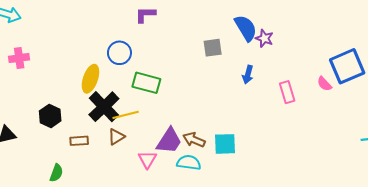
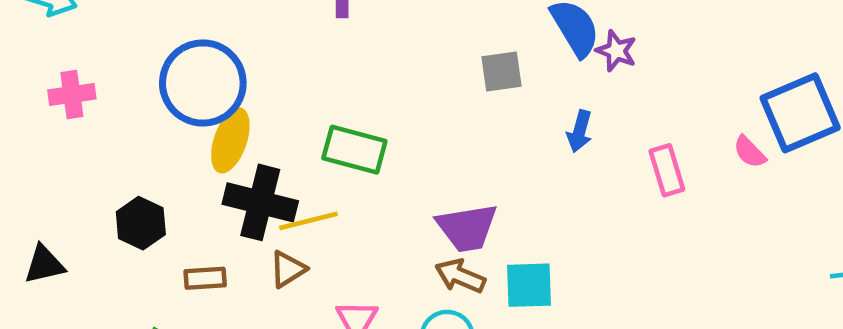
blue circle: (119, 53) -> (203, 83), moved, size x1.6
black cross: (104, 107) -> (260, 202), turned -32
purple trapezoid: (169, 141) -> (467, 228), moved, turned 48

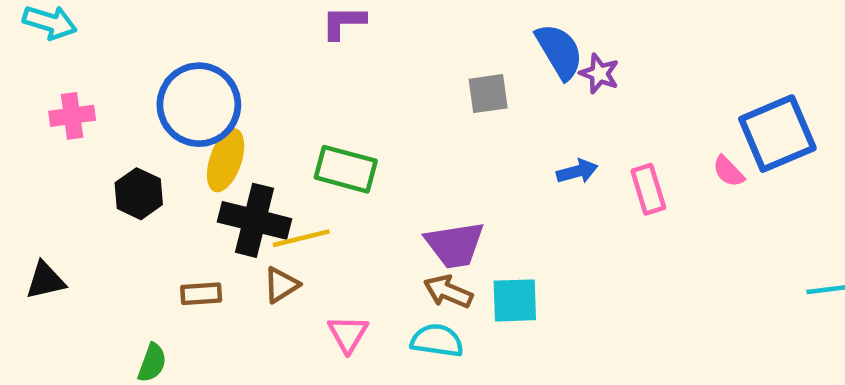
blue arrow: (580, 131) -> (577, 171), moved, turned -120
black hexagon: (141, 223) -> (139, 194), moved

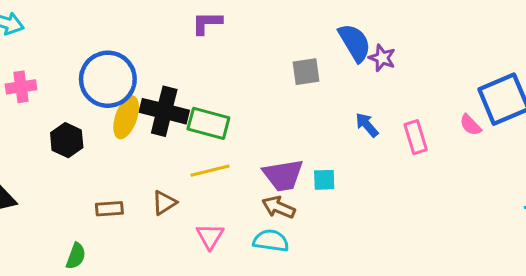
blue arrow: (577, 171) -> (367, 125), turned -116
black cross: (255, 220) -> (164, 111), moved
yellow line: (301, 238) -> (210, 171), moved
cyan square: (515, 300) -> (324, 180), moved, size x0.7

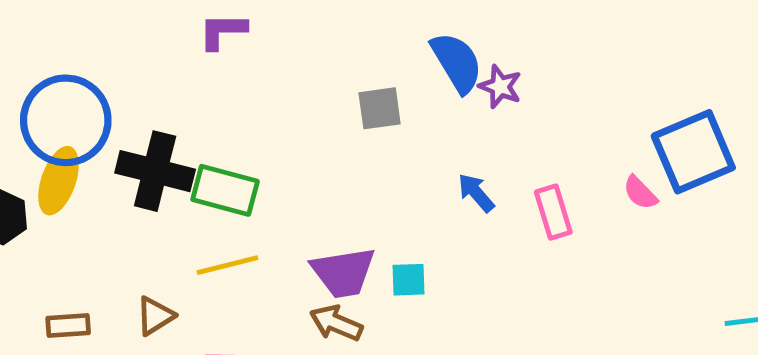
yellow ellipse: (126, 117) -> (58, 181), moved

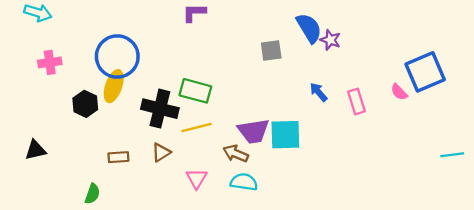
black cross: (155, 171) -> (160, 109), moved
cyan square: (408, 280) -> (285, 135), size x1.8
brown arrow: (336, 323) -> (236, 154), moved

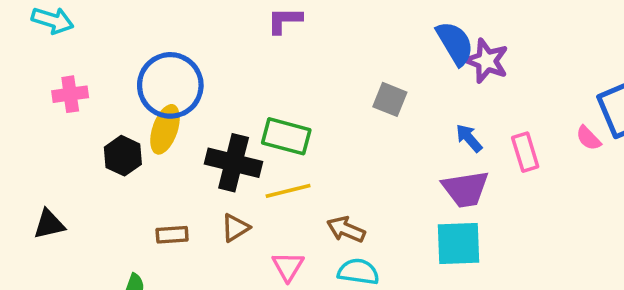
purple star: (330, 40) -> (487, 61), size x1.4
gray square: (271, 51) -> (390, 99), moved, turned 30
purple trapezoid: (253, 131) -> (465, 189), moved
cyan square: (285, 135) -> (458, 244), moved

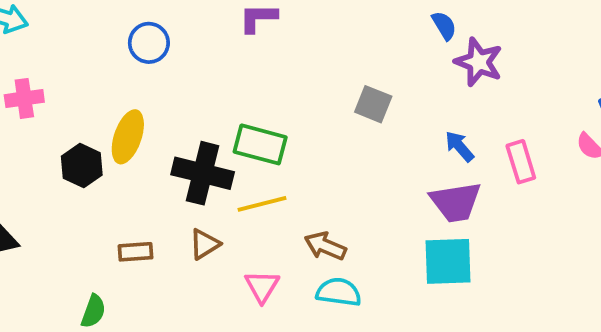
blue semicircle: (455, 43) -> (444, 26), moved, size x0.6
blue circle: (170, 85) -> (149, 43), moved, size x0.6

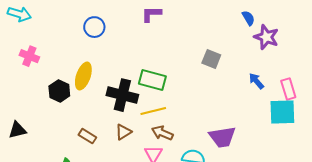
pink cross: (24, 98) -> (29, 56), turned 30
purple trapezoid: (456, 202) -> (222, 137), moved
brown arrow: (325, 246) -> (162, 133), moved
brown rectangle: (135, 252) -> (87, 136), turned 36
cyan square: (448, 261) -> (282, 112), moved

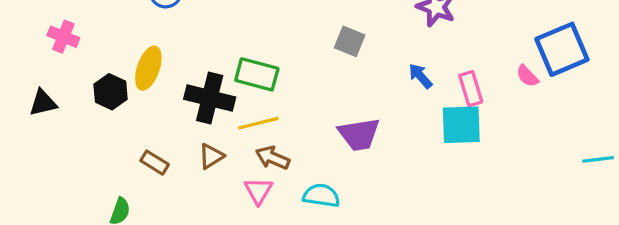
black triangle: (17, 130) -> (43, 103), moved
purple trapezoid: (222, 137) -> (359, 134), moved

